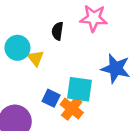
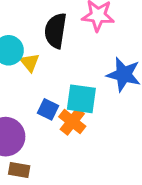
black semicircle: (58, 31) -> (56, 31), size x1.6

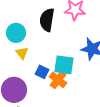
yellow triangle: (30, 62) -> (22, 53), moved

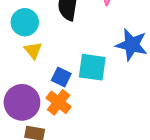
orange cross: (58, 80) -> (59, 102), moved

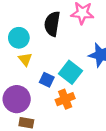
cyan square: (92, 67) -> (70, 72), turned 30
orange cross: (59, 102) -> (65, 99), moved, turned 30

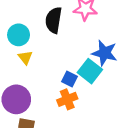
cyan square: (70, 72) -> (90, 71), moved
blue square: (47, 80) -> (69, 79), moved

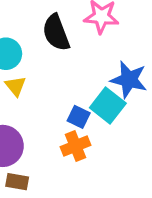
black semicircle: (54, 20) -> (56, 33), turned -30

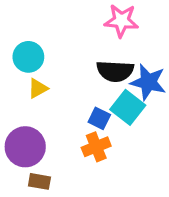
black semicircle: (56, 33) -> (115, 71), moved, turned -66
yellow triangle: (16, 86) -> (38, 88), turned 40

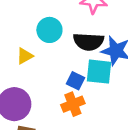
cyan circle: (28, 57) -> (49, 30), moved
cyan square: (128, 107) -> (99, 72), turned -32

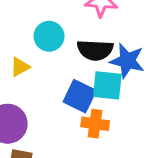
blue square: (76, 81) -> (80, 96), size x1.5
orange cross: (73, 104) -> (95, 124), moved, turned 30

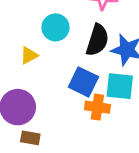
black semicircle: (95, 50) -> (97, 40), turned -76
cyan square: (107, 85) -> (120, 86), moved

